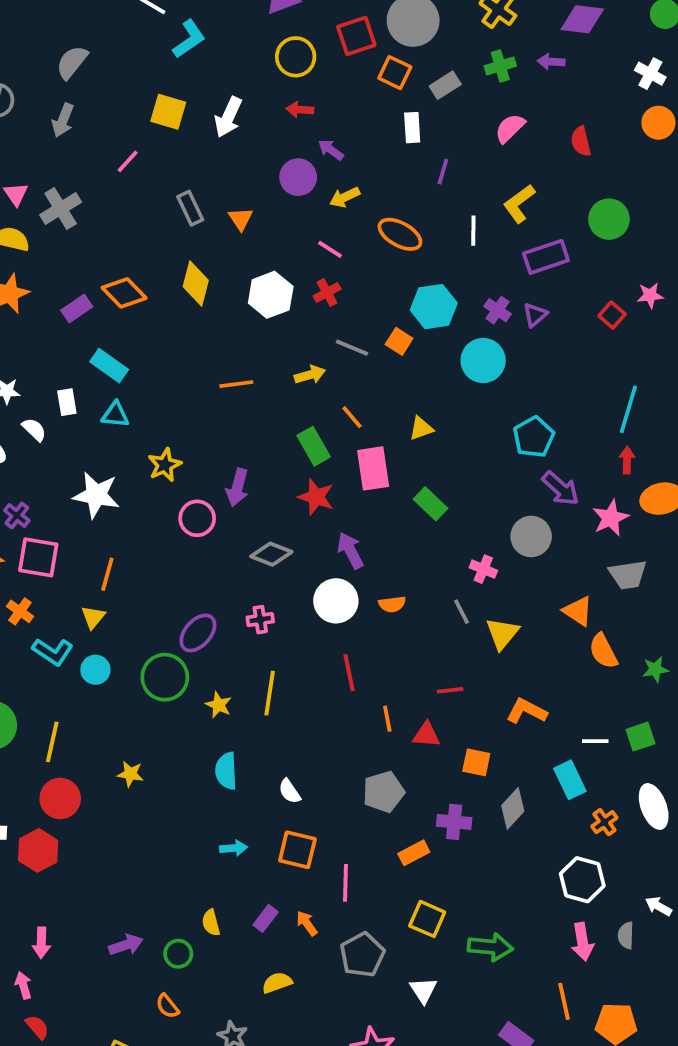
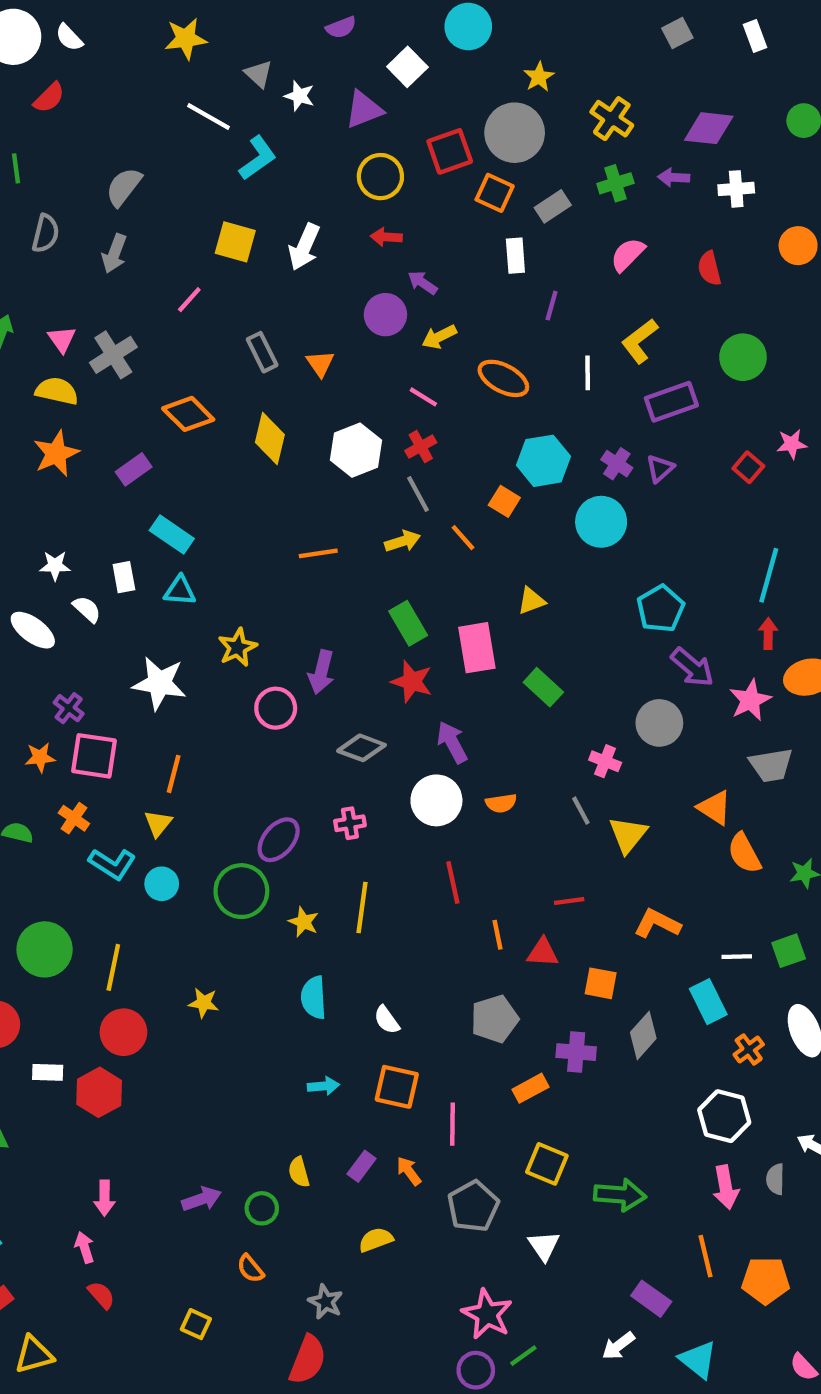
white cross: (650, 74) -> (736, 189), moved, turned -32
orange diamond: (124, 293) -> (188, 414), moved
gray line: (352, 348) -> (418, 494), moved, turned 40
orange line: (352, 417) -> (463, 538), moved

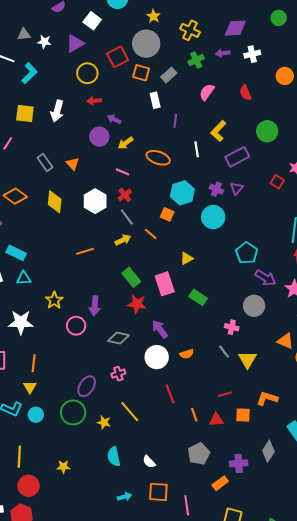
gray triangle: (259, 74) -> (24, 34), turned -40
yellow line: (362, 907) -> (130, 412), turned -40
orange square: (601, 983) -> (243, 415), moved

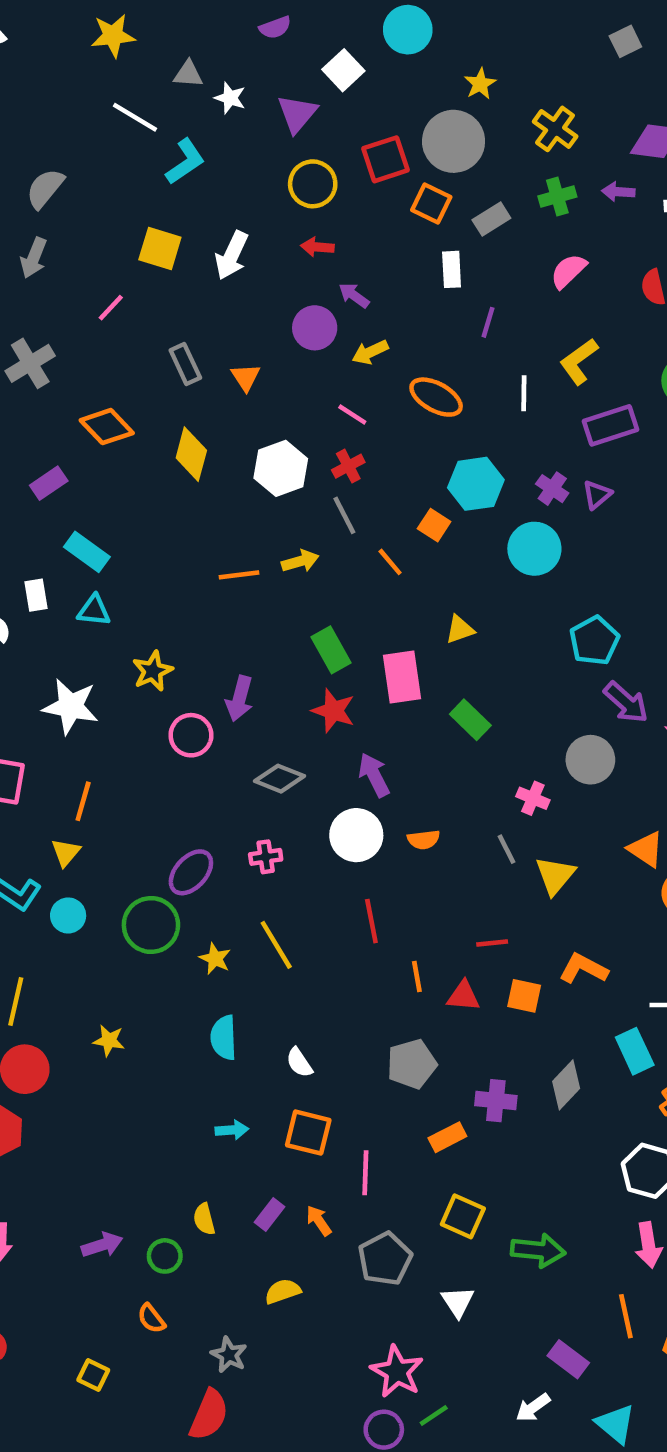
purple triangle: (75, 43) -> (297, 114), turned -30
yellow arrow: (123, 240) -> (300, 561), moved

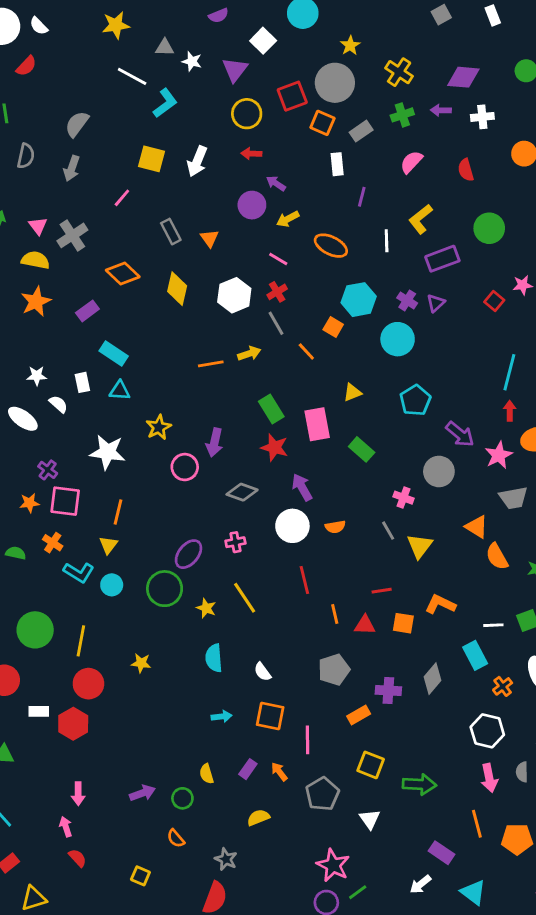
cyan pentagon: (594, 641) -> (415, 400), moved

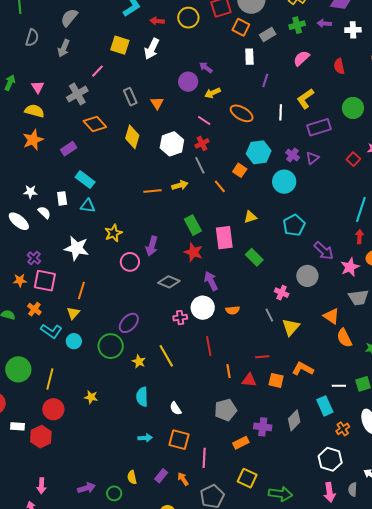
red arrow: (251, 154) -> (157, 21), moved
gray cross: (72, 235) -> (77, 94), moved
pink cross: (235, 542) -> (180, 318), moved

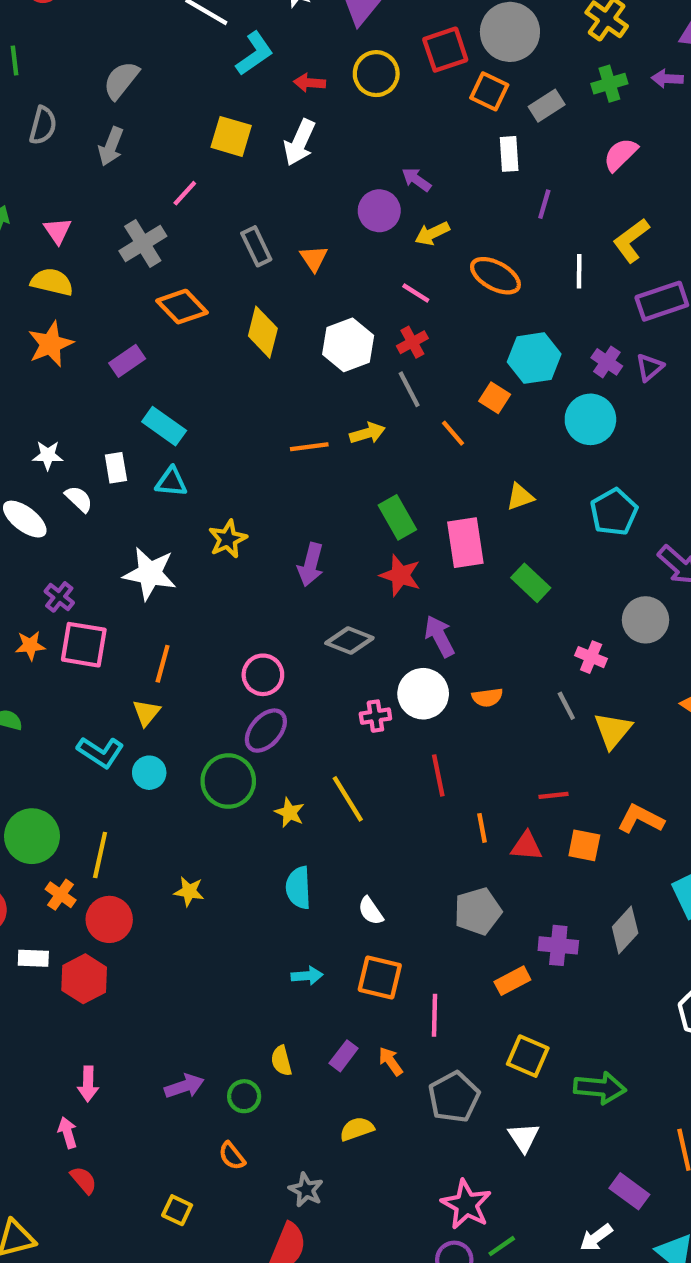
pink circle: (130, 262) -> (263, 675), moved
orange cross: (34, 309) -> (61, 895), moved

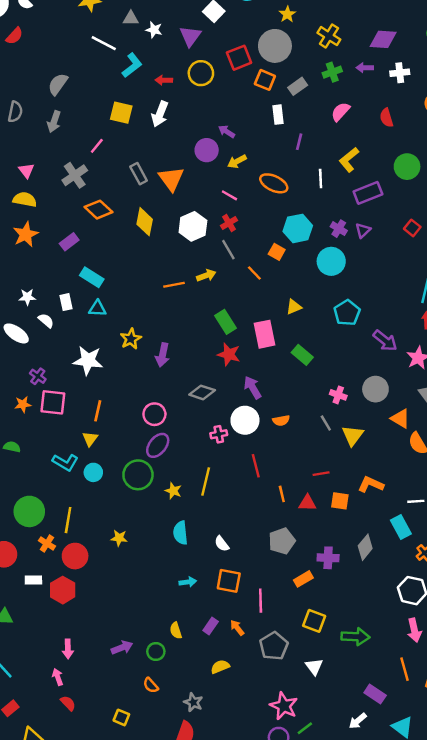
orange triangle: (314, 258) -> (171, 179), size x1.6
purple arrow: (311, 565) -> (163, 355), moved
gray circle: (646, 620) -> (375, 389), moved
yellow line: (348, 799) -> (206, 482), turned 48

